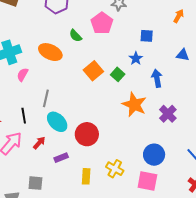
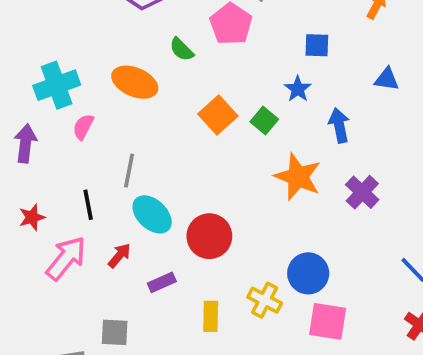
blue circle: (154, 155) -> (308, 273), moved

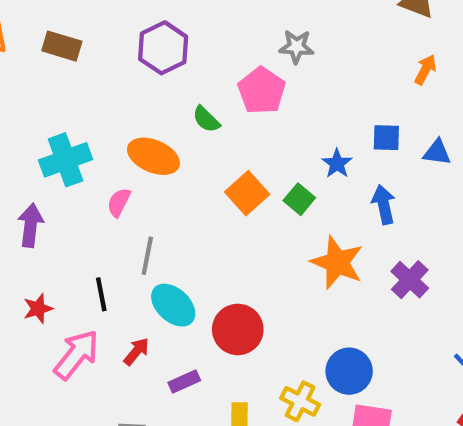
blue square: (317, 45) -> (386, 138), moved
pink semicircle: (83, 127) -> (119, 202), moved

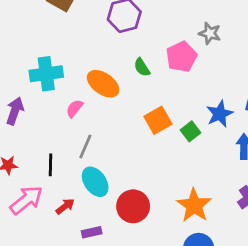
blue star: (337, 164) -> (220, 114), size x1.4
orange star: (337, 262) -> (194, 205), moved

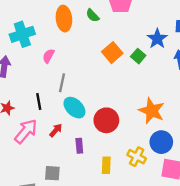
orange ellipse: (103, 84) -> (64, 19), moved, turned 60
purple rectangle: (92, 232) -> (79, 146), turned -72

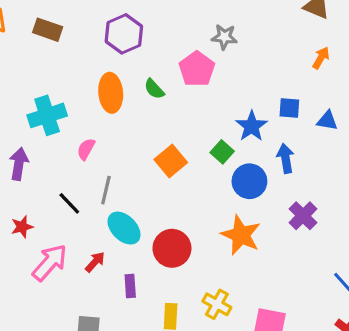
orange square: (112, 53) -> (171, 161), moved
black line: (39, 102) -> (69, 203), moved, turned -35
blue circle: (161, 142) -> (249, 181), moved

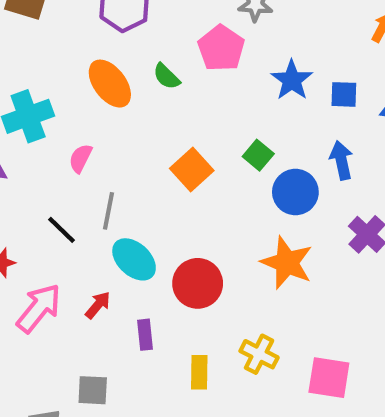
orange ellipse: (111, 93) -> (110, 84), turned -30
blue star: (252, 126) -> (292, 80), moved

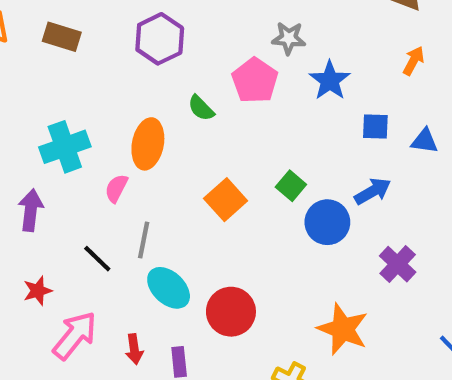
blue star: (292, 80) -> (330, 80), moved
orange ellipse: (110, 84) -> (148, 144), moved, turned 48
blue arrow: (341, 160) -> (373, 191), turned 72
orange star: (287, 263) -> (343, 329), moved
red arrow: (98, 305) -> (134, 349), moved, turned 132

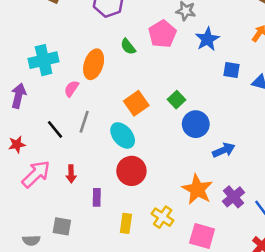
blue arrow: (373, 191) -> (224, 150), moved
purple cross: (398, 264) -> (233, 197), moved
cyan ellipse: (169, 288) -> (123, 135), moved
red arrow: (134, 349) -> (71, 174), moved

